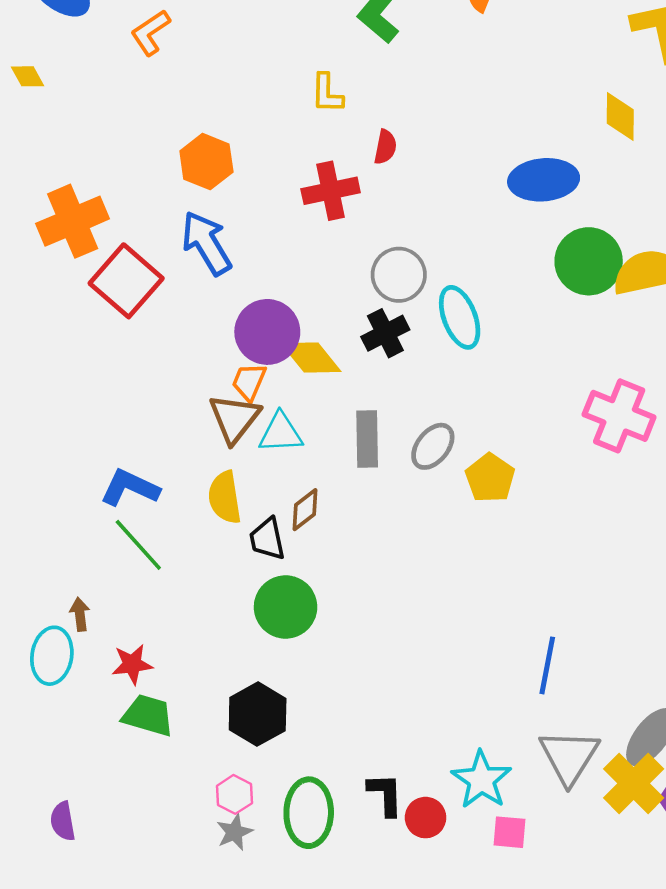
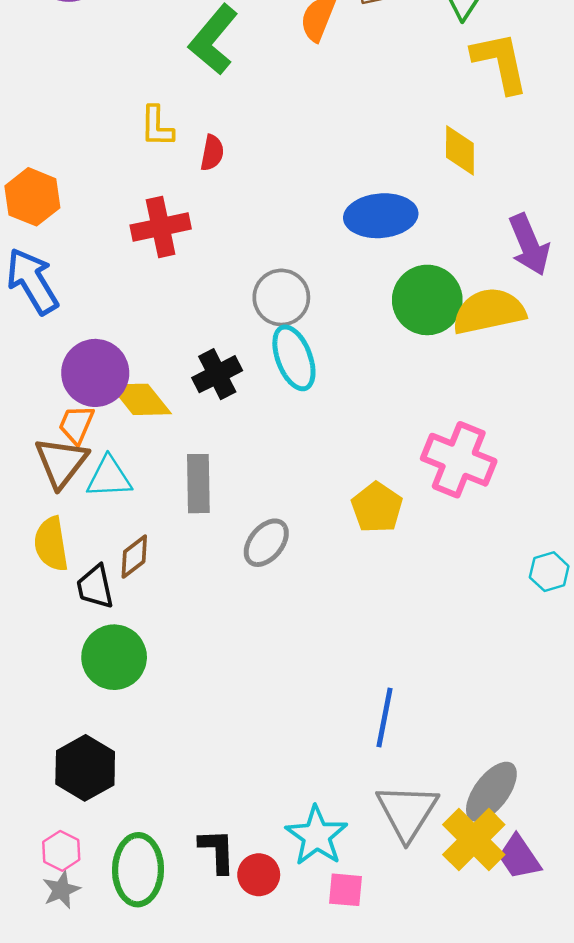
red semicircle: (385, 147) -> (212, 153), moved
gray circle: (399, 275) -> (281, 297), moved
gray ellipse: (433, 446) -> (266, 543), moved
yellow pentagon: (490, 478) -> (377, 507), moved

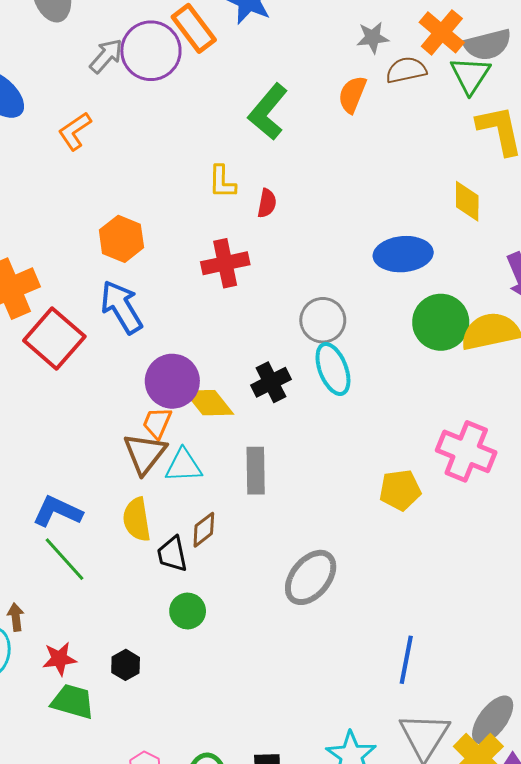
yellow pentagon: (377, 507) -> (400, 490), turned 30
gray ellipse: (266, 543) -> (311, 577), moved, size x1.4
green circle: (114, 657) -> (188, 611), size x0.7
black hexagon: (85, 768) -> (126, 665), moved, size x0.6

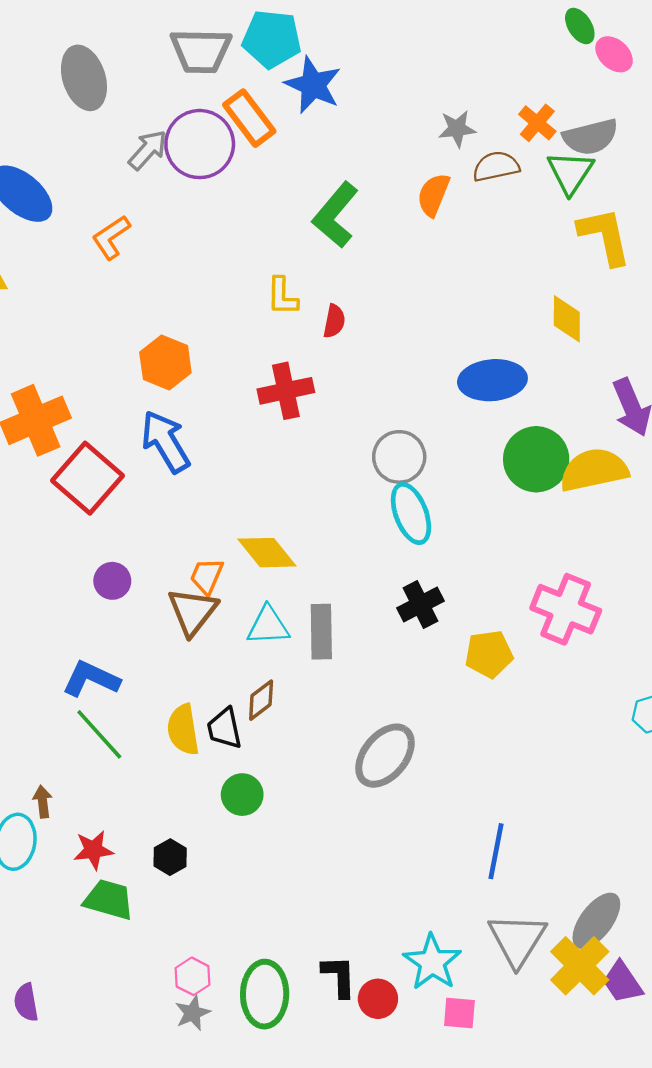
orange cross: (442, 32) -> (537, 123), size x0.7
purple circle: (172, 381) -> (112, 581), moved, size x0.6
black cross: (271, 382) -> (420, 604), moved
cyan triangle: (183, 466) -> (268, 626), moved
yellow semicircle: (137, 519) -> (183, 730), moved

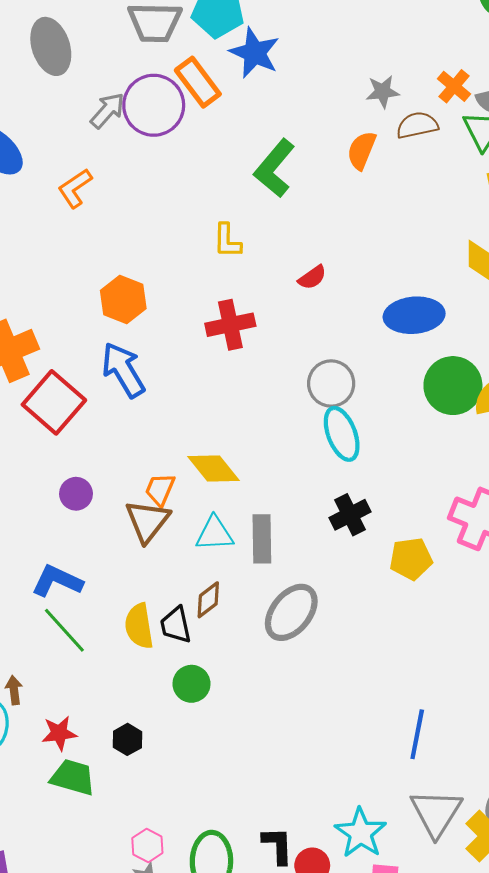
red semicircle: (334, 321) -> (312, 277), moved, turned 44
gray ellipse: (385, 756) -> (291, 612), moved

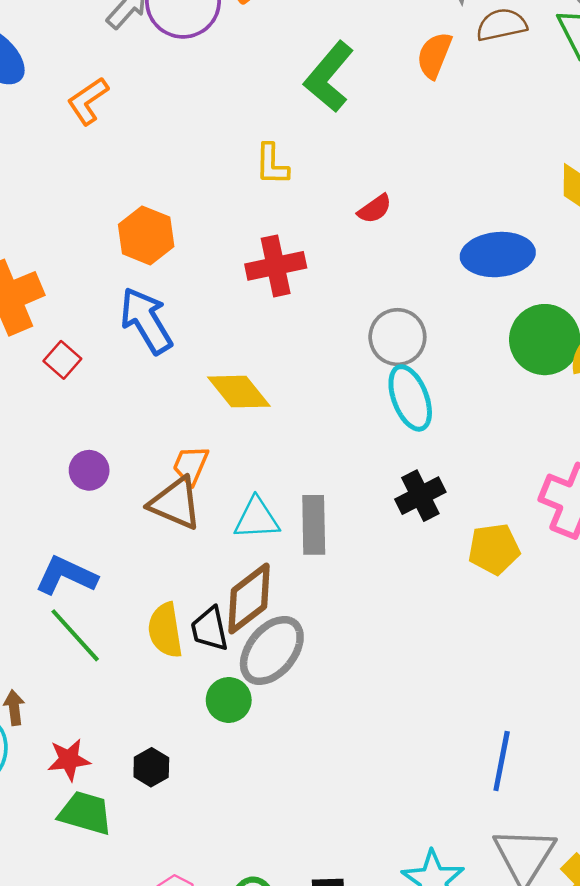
red square: (54, 402) -> (62, 360), size x0.5
yellow diamond: (214, 469) -> (239, 392), moved
brown triangle: (147, 521) -> (175, 503), turned -45
brown diamond: (208, 600) -> (249, 598), size x1.6
gray ellipse: (291, 612) -> (272, 651), moved

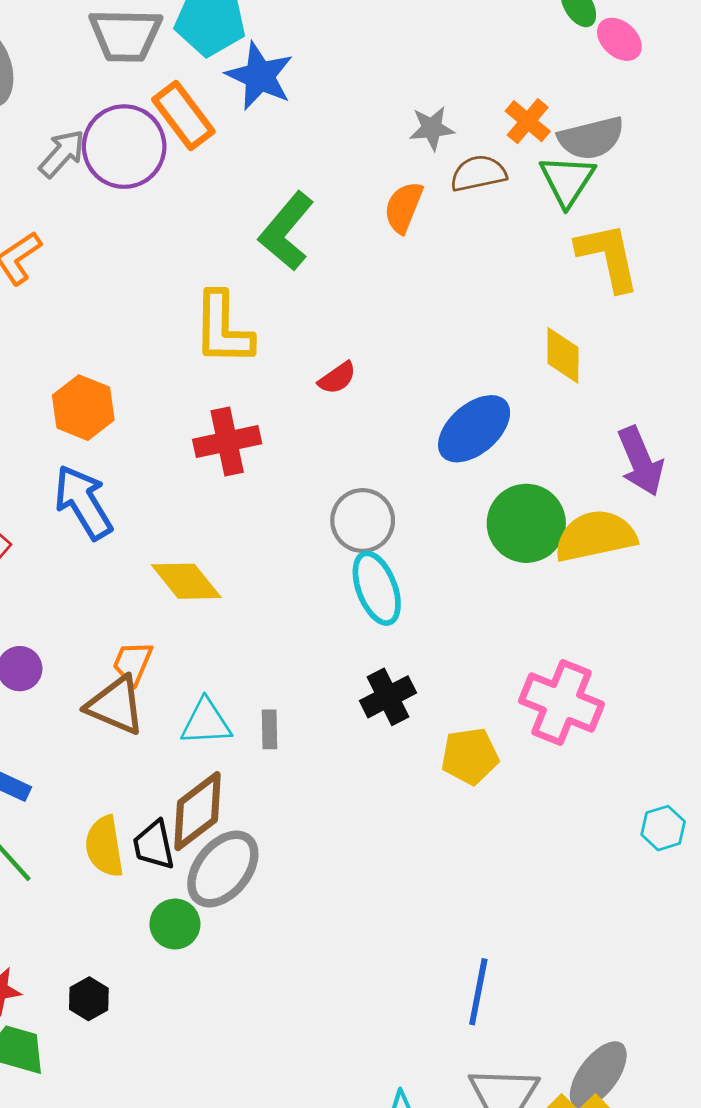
yellow L-shape: (272, 164) -> (223, 329), size x1.6
blue ellipse: (498, 255) -> (474, 429), turned -36
gray rectangle: (314, 525) -> (269, 729), size x0.6

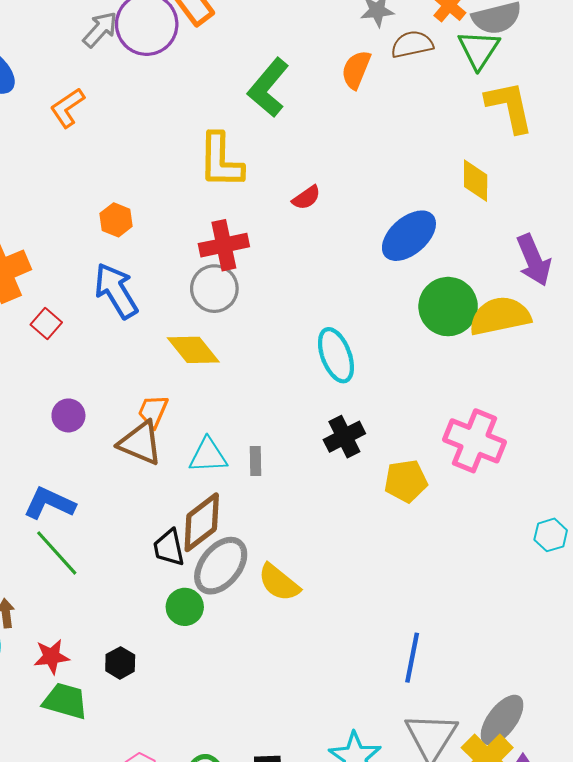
orange hexagon: (83, 408) -> (116, 220), size x0.7
gray circle: (363, 520) -> (214, 289), moved
yellow semicircle: (104, 846) -> (279, 583), moved, turned -42

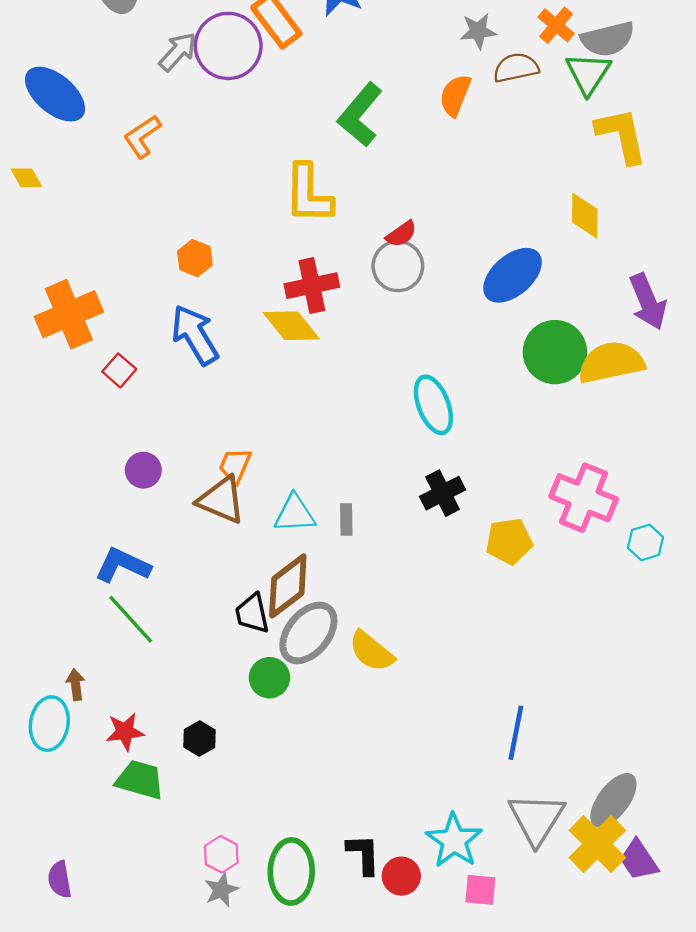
gray circle: (214, 289) -> (398, 266), moved
yellow diamond: (193, 350) -> (291, 326), moved
cyan hexagon: (551, 535) -> (646, 542), moved

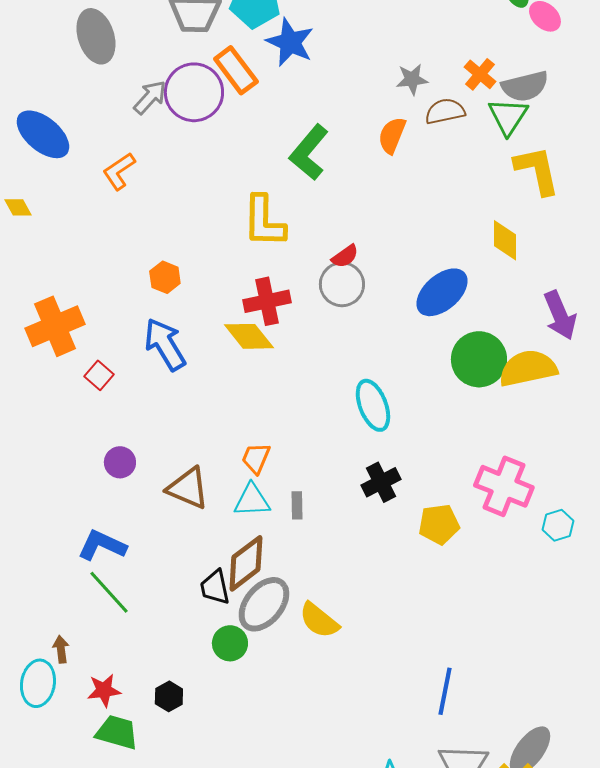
orange trapezoid: (235, 466) -> (256, 458), moved

